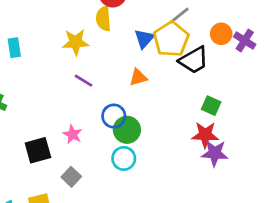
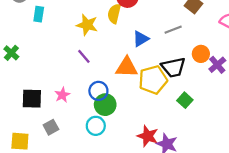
yellow pentagon: (171, 39) -> (153, 80), moved
orange triangle: (138, 77) -> (127, 67), size x1.5
green square: (211, 106) -> (185, 100), moved
red star: (205, 135) -> (148, 136), moved

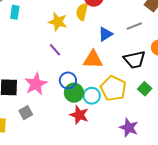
yellow pentagon: (153, 80) -> (113, 88), moved, turned -30
pink star: (62, 95) -> (36, 84), size x1.6
cyan circle: (96, 126) -> (92, 96), moved
red star: (148, 136) -> (79, 115), moved

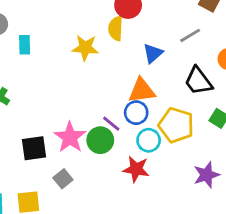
purple line: (55, 50) -> (111, 124), moved
black trapezoid: (135, 60) -> (198, 81), turned 75
blue circle: (68, 80) -> (136, 113), moved
green circle: (74, 93) -> (100, 140), moved
purple star: (129, 128) -> (206, 175), turned -30

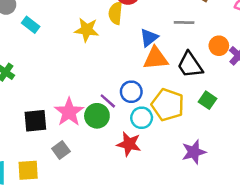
gray line: (190, 35) -> (184, 22), turned 30
cyan rectangle: (25, 45) -> (31, 25), turned -54
orange triangle: (142, 91) -> (156, 58), moved

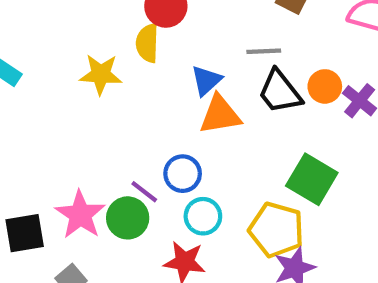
black trapezoid: (190, 65) -> (280, 92), moved
green square: (208, 100) -> (312, 179), size x1.6
yellow pentagon: (168, 105) -> (276, 230), moved

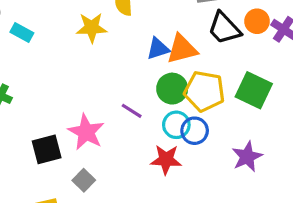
blue triangle: (206, 81) -> (158, 49), moved, turned 30
blue circle: (183, 174) -> (195, 131), moved
green circle: (128, 218) -> (172, 89), moved
yellow pentagon: (276, 230) -> (204, 91), moved

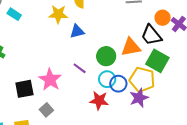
black trapezoid: (224, 28) -> (151, 35), moved
blue triangle: (158, 49) -> (77, 31), moved
orange triangle: (182, 49) -> (131, 47), moved
yellow pentagon: (204, 91) -> (142, 80), moved
purple star: (247, 157) -> (139, 98), moved

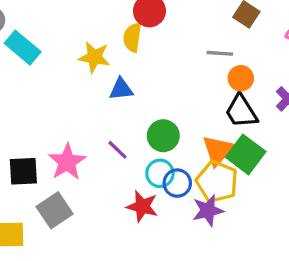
cyan rectangle: (14, 14) -> (23, 48), size x1.5
orange circle: (163, 18) -> (241, 78), moved
orange triangle: (131, 47) -> (218, 150), moved, turned -45
gray square: (46, 110) -> (55, 210), size x1.5

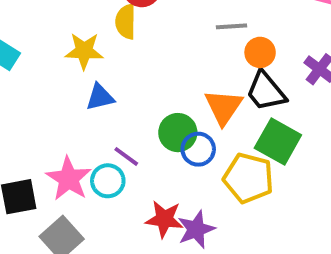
blue triangle: (121, 89) -> (100, 97), moved
orange triangle: (218, 150) -> (224, 107), moved
cyan circle: (160, 173) -> (108, 181), moved
blue circle: (177, 183) -> (198, 149), moved
purple star: (208, 210) -> (196, 229), moved

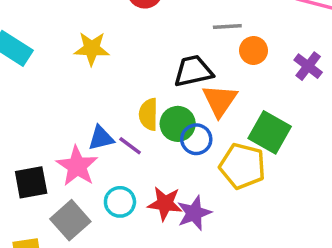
yellow semicircle: (126, 22) -> (148, 114), moved
black trapezoid: (266, 91) -> (193, 71), moved, turned 117
blue triangle: (100, 97) -> (101, 138), moved
cyan circle: (108, 181) -> (120, 202), moved

